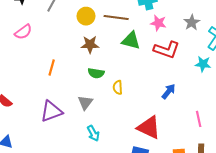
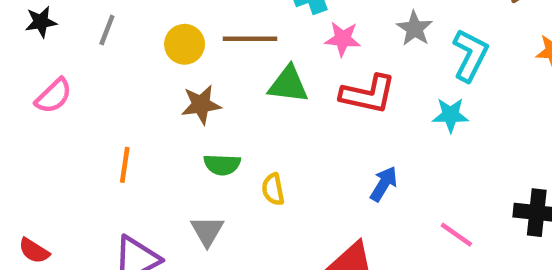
pink line: (199, 119) -> (456, 235), turned -35

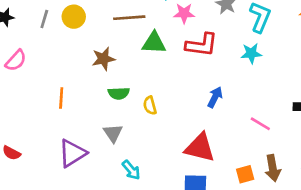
yellow circle: (185, 44) -> (74, 17), moved

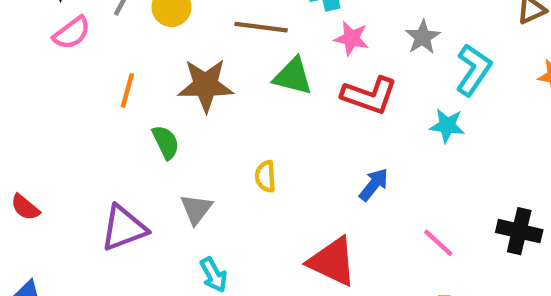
brown star: (103, 59) -> (206, 85), size x1.4
pink semicircle: (16, 61) -> (72, 33), moved
green semicircle: (119, 93) -> (166, 142), moved, turned -125
orange line: (61, 98) -> (127, 90), moved

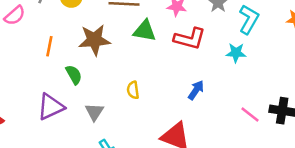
purple triangle: (124, 228) -> (51, 107), moved
pink line: (438, 243) -> (250, 115), moved

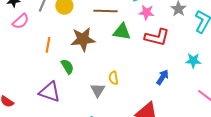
cyan star: (236, 53) -> (193, 61), moved
purple triangle: (51, 107) -> (50, 92), turned 45
gray triangle: (94, 112) -> (98, 90), moved

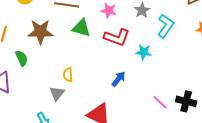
cyan star: (193, 61) -> (144, 52), moved
gray triangle: (98, 90) -> (57, 93), moved

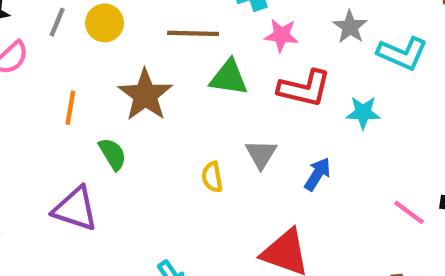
cyan L-shape: (166, 26) -> (402, 53), turned 85
brown star: (40, 32) -> (145, 95), turned -30
gray triangle: (57, 93) -> (261, 154), moved

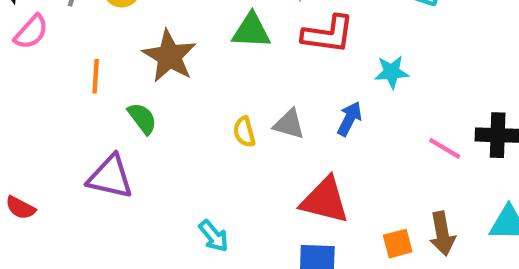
cyan star: (363, 113) -> (392, 72), moved
gray triangle: (261, 154) -> (289, 124), moved, turned -40

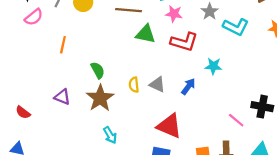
brown star: (169, 56) -> (100, 98), moved
green semicircle: (142, 118) -> (98, 70), moved
pink line: (445, 148) -> (236, 120), moved
purple triangle: (110, 177) -> (62, 97), size x0.7
red semicircle: (20, 208) -> (23, 112), moved

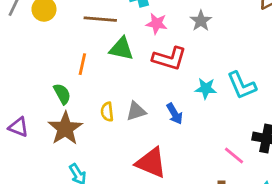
cyan L-shape: (236, 27) -> (242, 85), moved, turned 40
orange line: (63, 45) -> (82, 64), moved
gray triangle: (157, 84) -> (136, 111), turned -42
blue arrow: (188, 86) -> (175, 114), turned 114

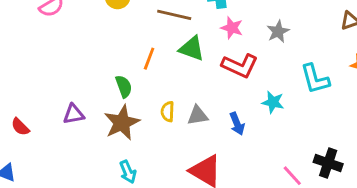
cyan L-shape: (242, 85) -> (315, 79), moved
purple triangle: (18, 127) -> (74, 114), turned -40

